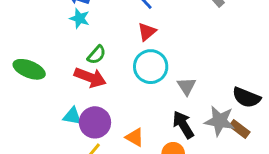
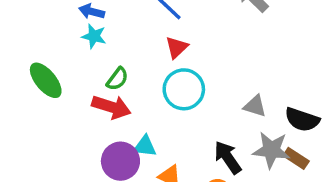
green ellipse: (29, 69) -> (46, 80), moved, turned 32
gray triangle: (187, 86) -> (255, 106), moved, turned -36
cyan triangle: (72, 116) -> (145, 146), moved

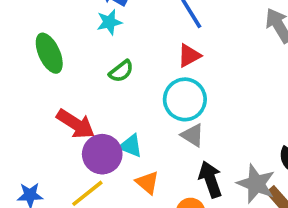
cyan star: (94, 36) -> (109, 22), turned 30
gray triangle: (255, 106) -> (192, 135), moved
red arrow: (111, 107) -> (76, 124), moved

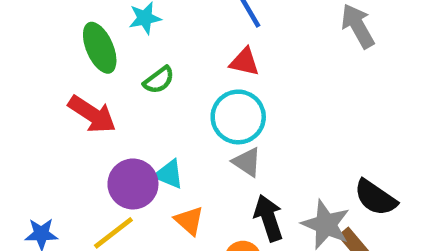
green ellipse: (49, 53) -> (100, 48), moved
red triangle: (189, 56) -> (244, 62), turned 40
red arrow: (76, 124) -> (92, 114), moved

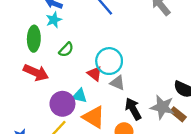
green ellipse: (100, 48) -> (34, 39), turned 35
red triangle: (244, 62) -> (95, 74), moved, turned 35
orange triangle: (189, 221) -> (94, 117), size x1.5

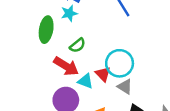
red arrow: (36, 73) -> (66, 66), moved
cyan triangle: (80, 96) -> (85, 81), moved

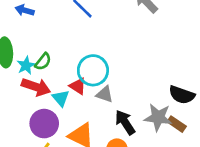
cyan star: (69, 13) -> (26, 65), moved
cyan triangle: (85, 81) -> (61, 98), turned 42

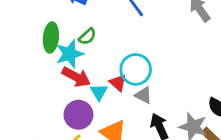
green semicircle: (43, 62) -> (87, 37), moved
cyan star: (26, 65) -> (70, 54), size x1.5

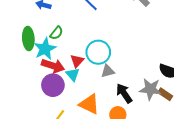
red triangle: (118, 83) -> (77, 61), moved, turned 40
gray triangle: (143, 95) -> (108, 71), turned -32
purple circle: (78, 115) -> (53, 85), moved

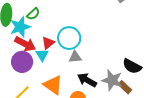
black arrow: (124, 93) -> (87, 80), turned -36

